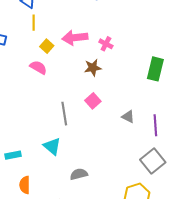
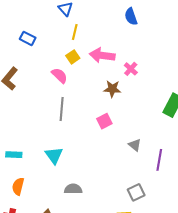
yellow line: (34, 23) -> (75, 32), moved
gray line: (64, 114) -> (62, 109), moved
gray square: (153, 161) -> (136, 192), moved, size x0.7

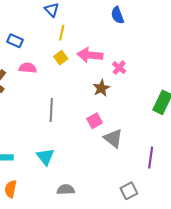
pink semicircle: (59, 75) -> (28, 68), moved, turned -36
brown star: (112, 89) -> (101, 88), turned -30
gray triangle: (135, 145) -> (113, 138), moved, size x1.5

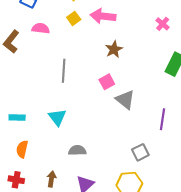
pink cross: (119, 68) -> (163, 24), moved

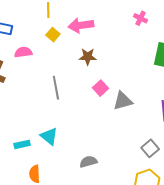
brown star: (114, 49) -> (88, 57), moved, turned -30
gray triangle: (125, 100) -> (123, 101), turned -40
cyan triangle: (57, 117) -> (49, 136), moved

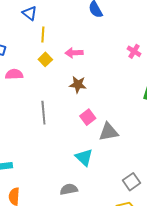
pink arrow: (81, 25) -> (74, 53), size x0.7
cyan triangle: (49, 136) -> (84, 157), moved

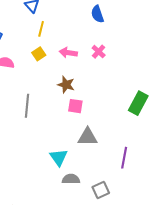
pink cross: (134, 51) -> (99, 52), moved
pink square: (88, 117) -> (75, 106), moved, turned 35
gray semicircle: (69, 189) -> (71, 179), moved

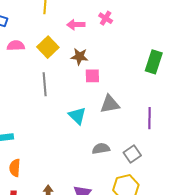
yellow square: (39, 54) -> (48, 47), moved, size x1.5
cyan triangle: (59, 157) -> (77, 116), moved

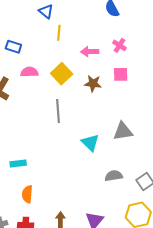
pink square: (92, 76) -> (121, 74), moved

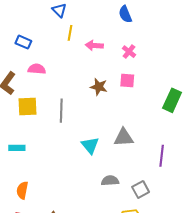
pink arrow: (90, 52) -> (94, 45), moved
yellow square: (62, 74) -> (27, 106), moved, turned 35
cyan rectangle: (18, 164) -> (17, 148), moved

